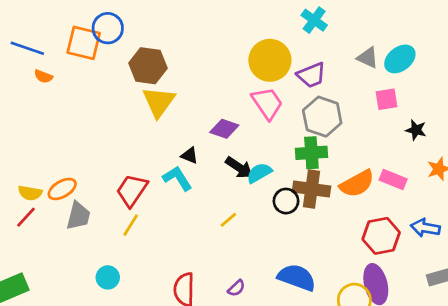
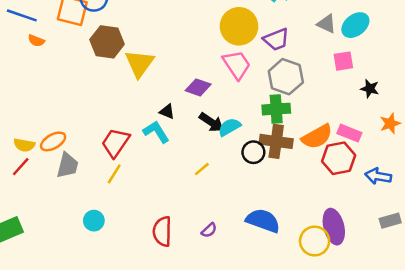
brown hexagon: (148, 66) -> (107, 42), moved
red hexagon: (381, 236) -> (339, 158), moved

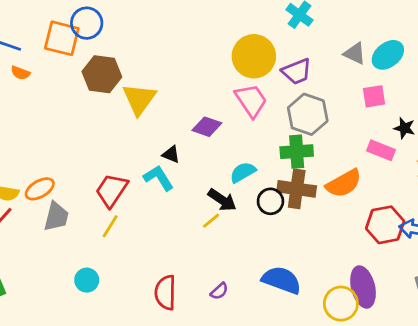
black arrow: (211, 122) -> (222, 200), moved
pink rectangle: (349, 133) -> (381, 150), moved
red hexagon: (339, 158) -> (385, 225), moved

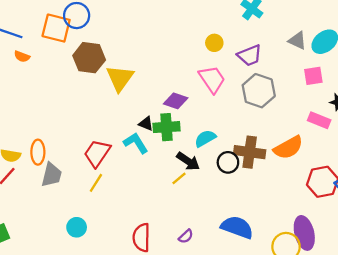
yellow circle: (254, 56) -> (214, 43), size x0.5
green cross: (297, 152) -> (167, 127), moved
orange ellipse: (40, 189) -> (38, 152), turned -60

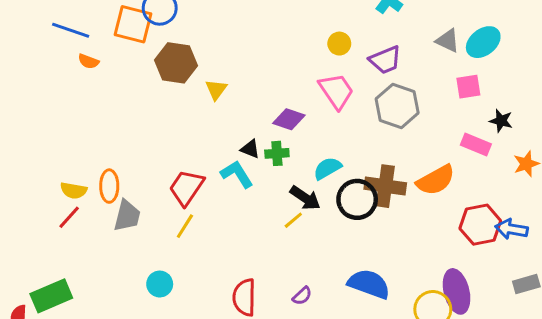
yellow triangle: (120, 78) -> (216, 90), size x0.6
green cross: (167, 127) -> (277, 153), size x0.7
black circle: (228, 162) -> (357, 199), size x1.4

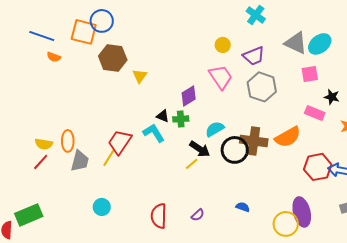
gray triangle: (448, 41) -> (296, 43), size x1.4
purple diamond: (289, 119) -> (189, 96), turned -50
yellow line: (185, 226) -> (109, 158), moved
blue semicircle: (369, 284) -> (243, 207), size x0.5

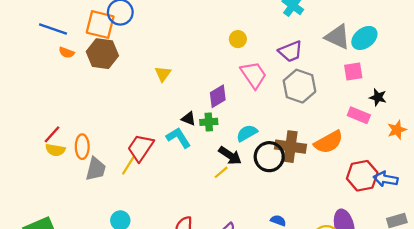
yellow circle: (223, 45) -> (238, 39), moved
brown hexagon: (113, 58) -> (102, 54), moved
red line: (41, 162) -> (52, 134), moved

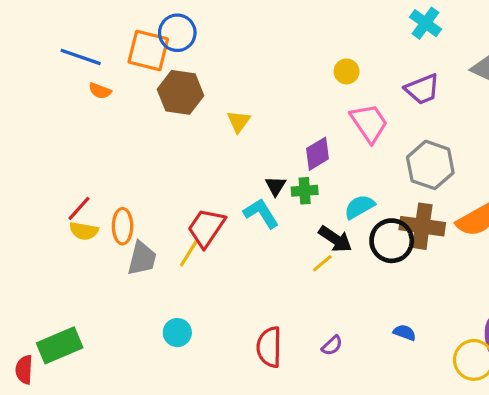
brown hexagon: (102, 54) -> (181, 92), moved
gray hexagon: (299, 86) -> (430, 165), moved
black triangle: (189, 119) -> (276, 186), turned 40

